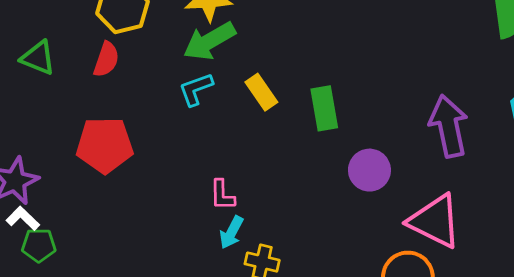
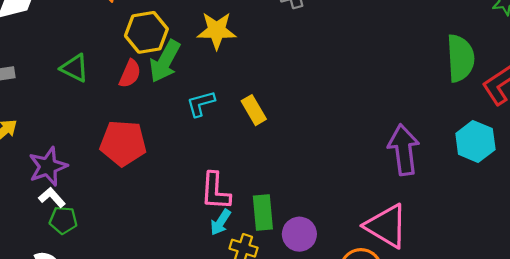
green arrow: (209, 41) -> (165, 61), moved, turned -36
green rectangle: (324, 108) -> (263, 213), moved
purple circle: (369, 170) -> (299, 234), moved
pink L-shape: (222, 195) -> (215, 191), size x1.5

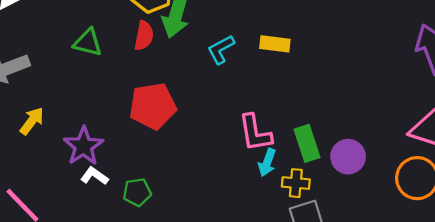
yellow rectangle: (254, 110) -> (275, 44), turned -40
green pentagon: (63, 220) -> (137, 192), moved

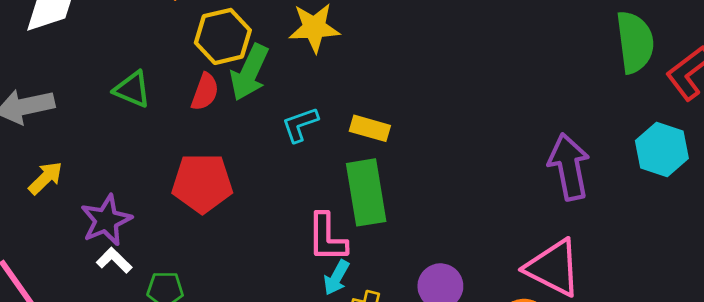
green rectangle: (307, 143) -> (366, 192), moved, size x1.4

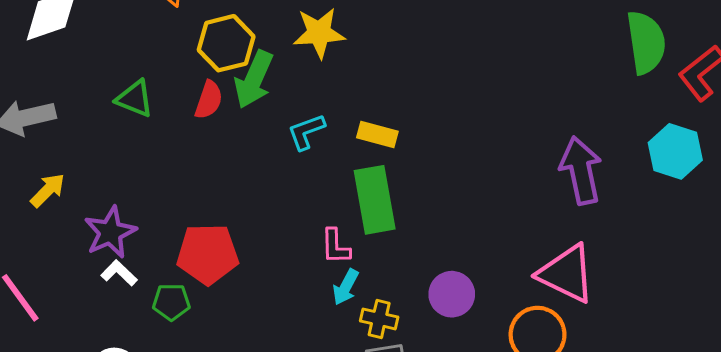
red pentagon: (202, 183) -> (208, 254), moved
pink L-shape: (327, 238) -> (335, 246), size x0.7

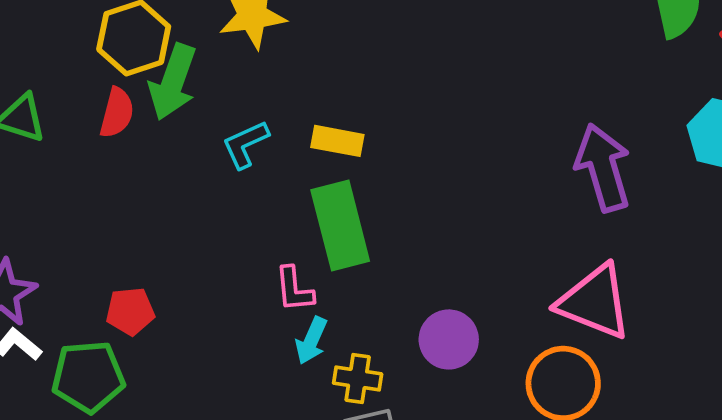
red pentagon: (208, 254) -> (130, 311), size x0.6
green pentagon: (171, 302) -> (88, 377), size x1.5

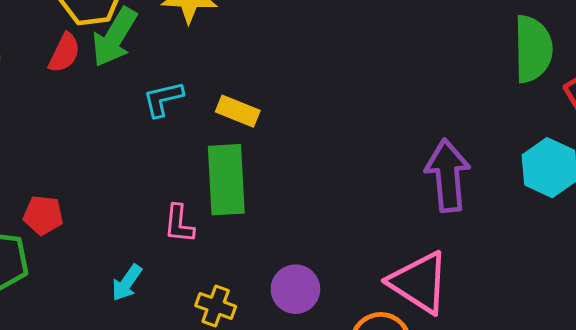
cyan arrow: (311, 341) -> (127, 283), moved

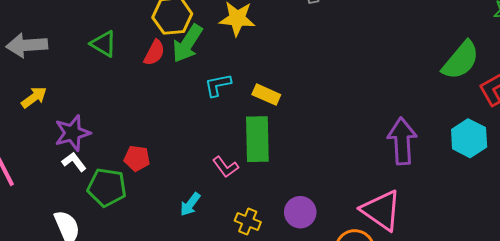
green semicircle: (533, 49) -> (461, 60), turned 39
pink L-shape: (179, 224) -> (226, 167), turned -44

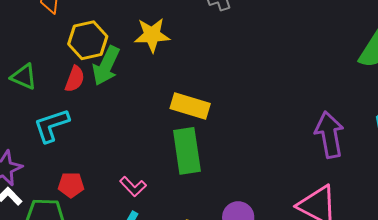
cyan L-shape: (218, 85) -> (52, 125), moved, size x1.4
yellow rectangle: (266, 95) -> (190, 106), size x1.4
pink L-shape: (226, 167) -> (133, 187), moved

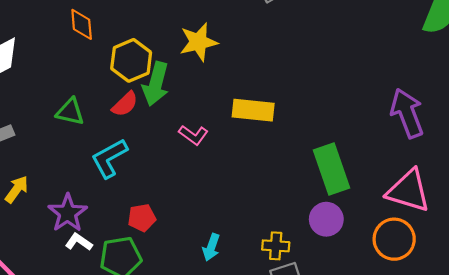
red semicircle: (75, 79) -> (125, 104), turned 36
green rectangle: (187, 151) -> (332, 169), moved
pink L-shape: (133, 187) -> (193, 135), moved

